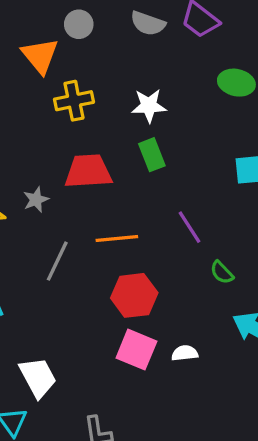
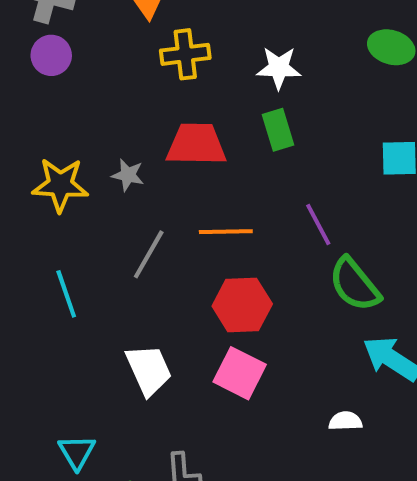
gray star: (36, 200) -> (128, 175), turned 30
green semicircle: (222, 272) -> (355, 284), size x1.8
white semicircle: (185, 353) -> (345, 421), moved
white trapezoid: (38, 377) -> (149, 370), moved

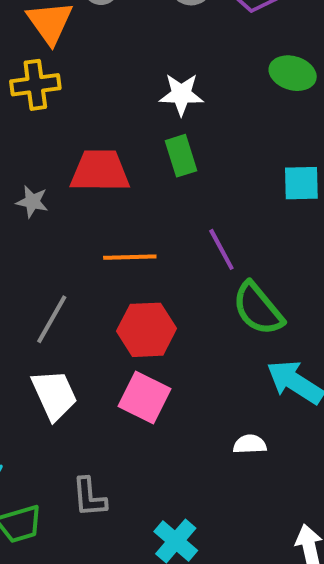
yellow cross: (185, 54) -> (35, 85), moved
gray line: (149, 254) -> (52, 319), moved

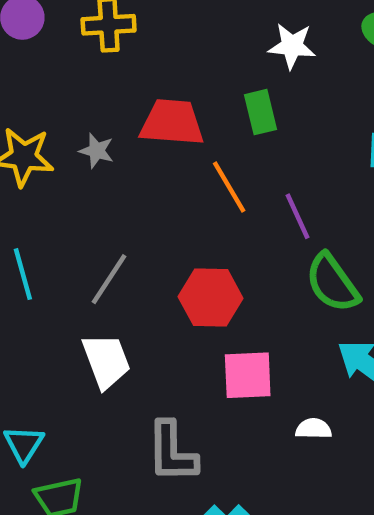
white star: (181, 94) -> (292, 46), moved
orange line: (130, 257) -> (229, 187), moved, turned 57
pink square: (145, 398) -> (248, 375), moved, turned -33
gray L-shape: (89, 497) -> (172, 452), moved, size x1.4

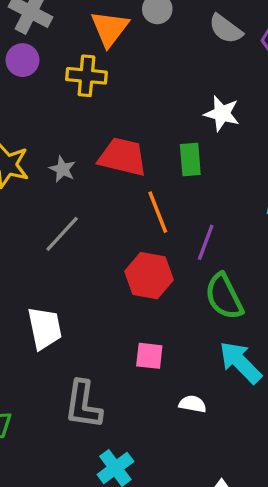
purple line: (297, 216) -> (206, 242), turned 36
gray line: (109, 279) -> (62, 234), moved
red hexagon: (211, 297) -> (149, 276), moved
pink square: (248, 375) -> (149, 356), size x0.7

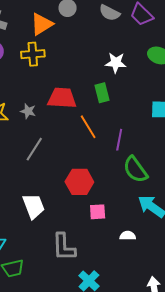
orange triangle: (110, 28) -> (42, 24), turned 30
red hexagon: (149, 276) -> (79, 182), moved

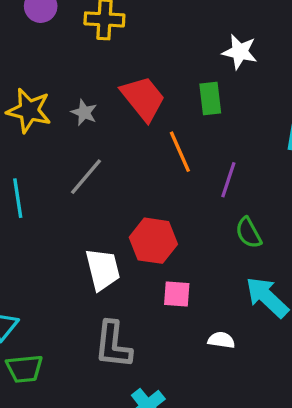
red trapezoid: (62, 98) -> (143, 98), turned 40
green semicircle: (135, 170) -> (248, 233), size x0.7
white trapezoid: (34, 206) -> (103, 269), moved

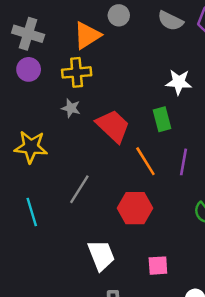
gray star: (84, 113) -> (71, 108), moved
purple line: (228, 180) -> (184, 162), moved
red hexagon: (153, 241) -> (135, 208), moved

